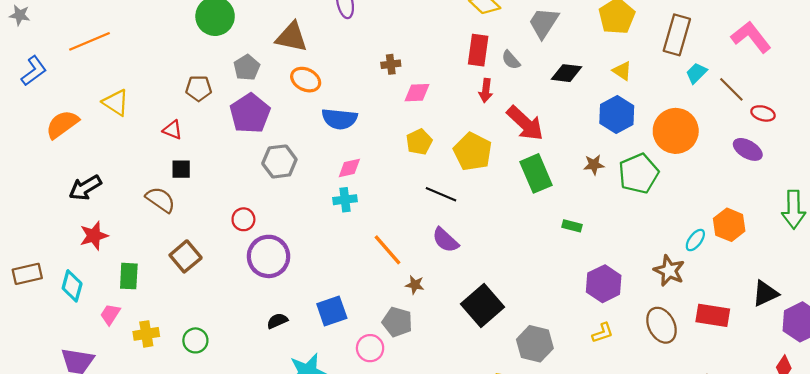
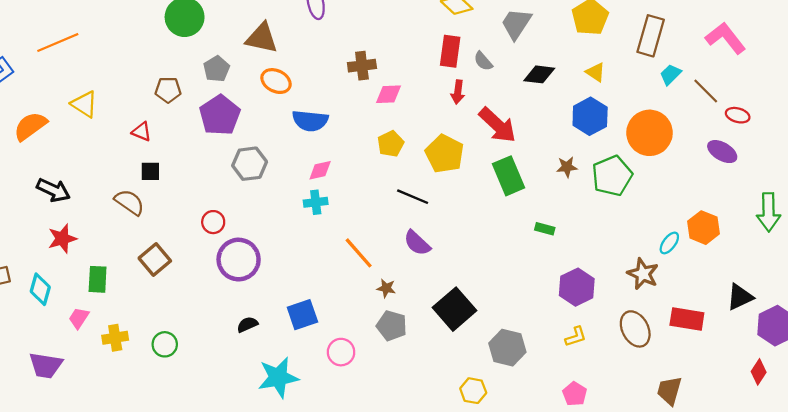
brown cross: (391, 64) -> (362, 66), size x1.4
black arrow: (85, 188) -> (53, 190), turned -124
gray pentagon: (397, 322) -> (392, 326), moved

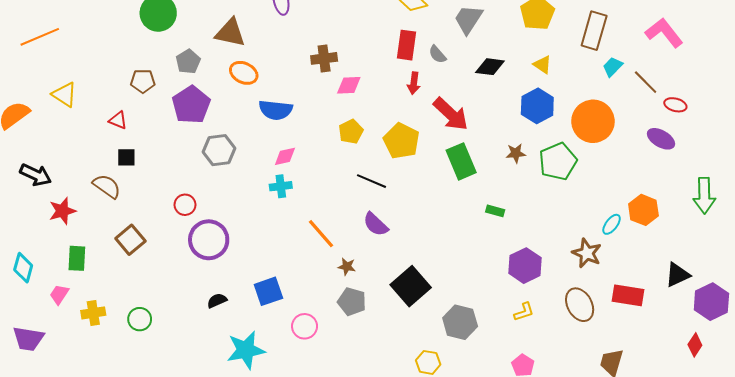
red star: (62, 239) -> (62, 211), moved

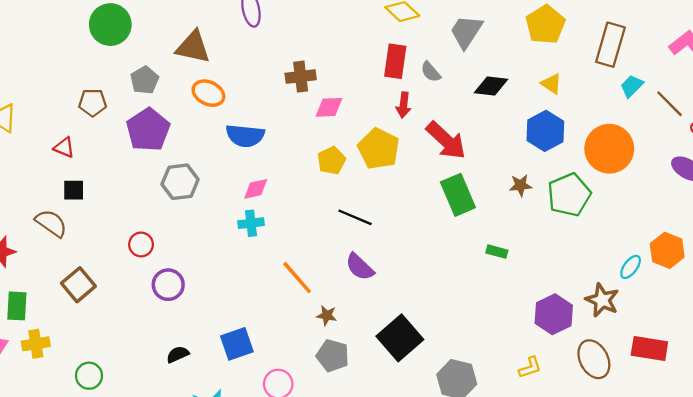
yellow pentagon: (401, 141) -> (379, 149), moved
purple circle: (209, 240) -> (168, 285), size x0.7
purple hexagon: (525, 266) -> (554, 314), moved
yellow cross: (93, 313) -> (36, 344), moved

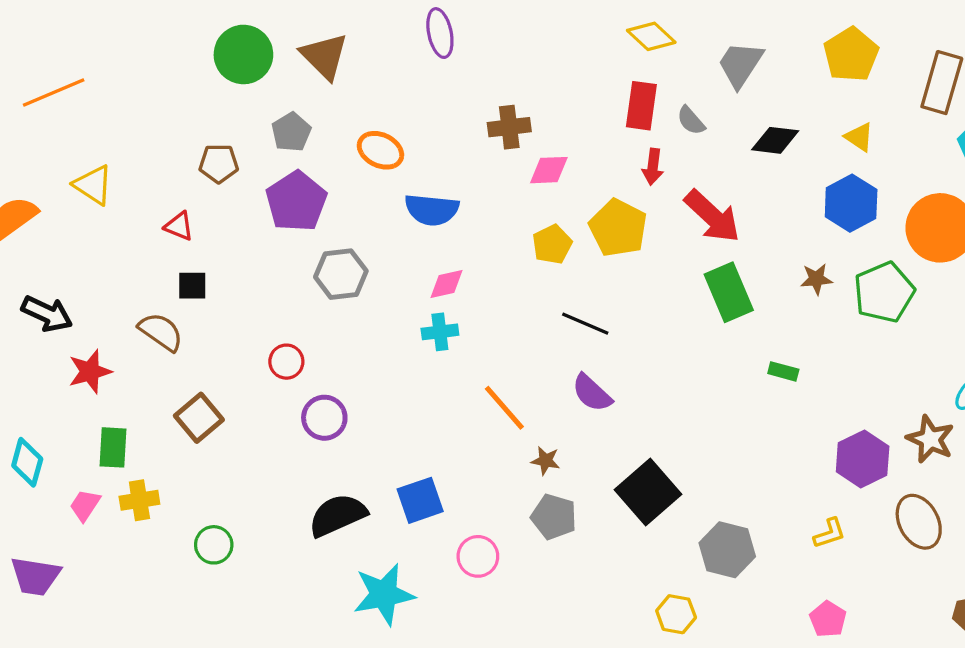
brown triangle: (193, 47) -> (324, 56), moved, turned 33
black semicircle: (178, 354) -> (338, 515), size x1.8

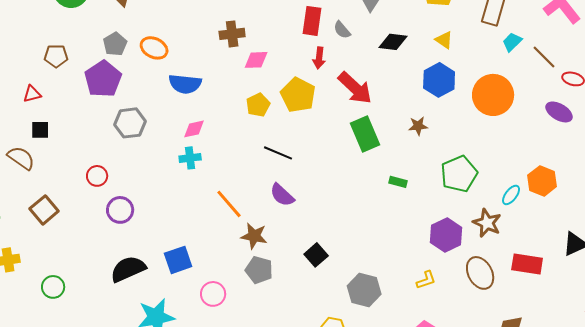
gray pentagon: (291, 132) -> (115, 44), moved
red triangle: (179, 226) -> (32, 94), turned -36
green pentagon: (884, 292) -> (459, 174), moved
brown star: (546, 461) -> (254, 236), size x1.5
black square: (648, 492) -> (316, 255), size x0.6

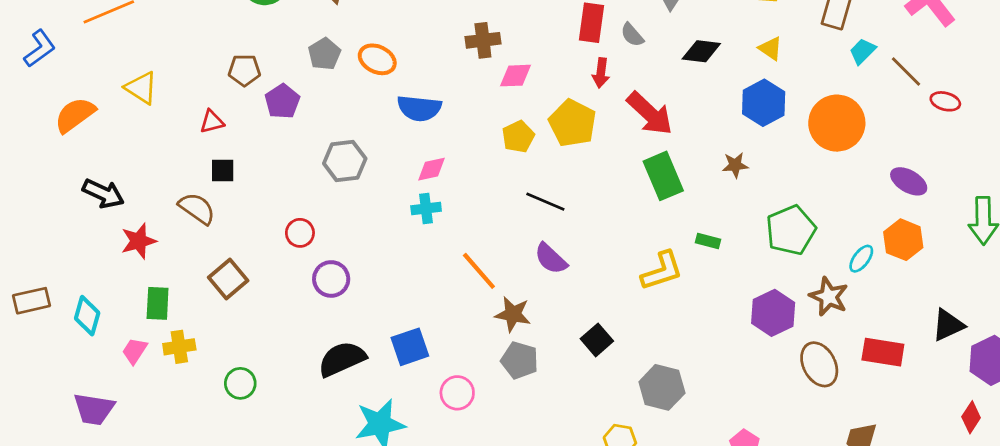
purple pentagon: (103, 79) -> (282, 101), moved, size x0.7
purple ellipse: (559, 112) -> (909, 181), moved
yellow L-shape: (426, 280) -> (662, 271), moved, size x1.6

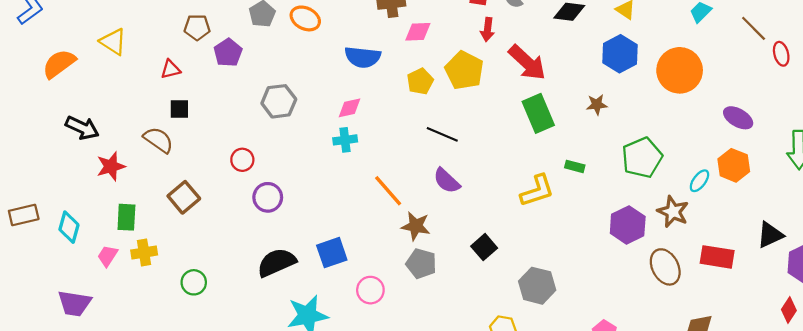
brown line: (906, 72) -> (754, 28), moved
red ellipse: (945, 101) -> (781, 54), moved, turned 60
blue semicircle: (419, 108) -> (363, 57), moved

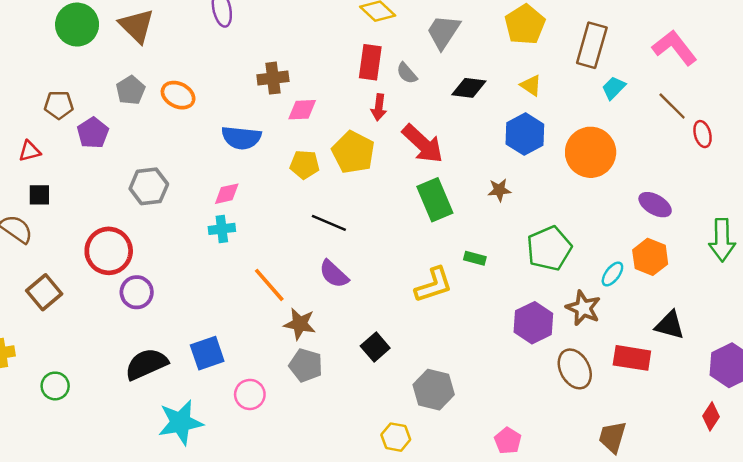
yellow pentagon: (420, 81) -> (305, 164), turned 30
red circle: (242, 160) -> (109, 251), size x1.8
black triangle: (770, 235) -> (670, 325), moved, turned 40

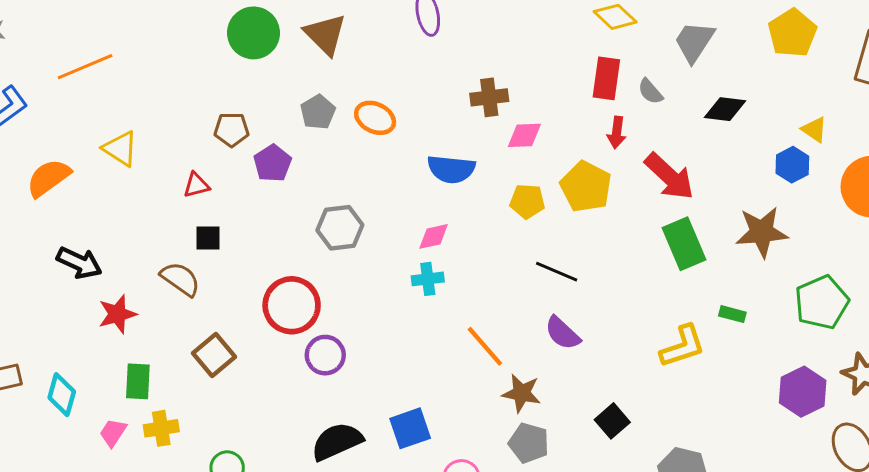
yellow triangle: (531, 85) -> (814, 130), moved
blue hexagon: (525, 134) -> (792, 165), size x0.7
brown star: (499, 190) -> (762, 232), size x1.8

